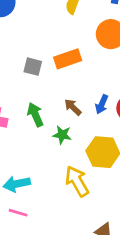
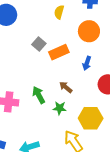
gray square: (33, 67) -> (39, 44), moved, turned 32
blue arrow: (102, 104) -> (87, 63), moved

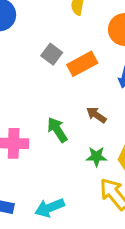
green star: (60, 108) -> (96, 157), moved

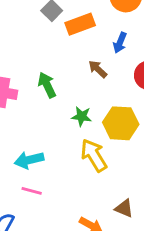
brown arrow: (96, 115) -> (98, 69), moved

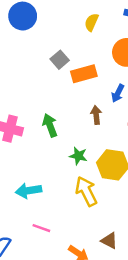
brown arrow: (98, 69) -> (96, 115), turned 36
pink line: (32, 191) -> (41, 228), moved

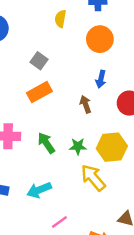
orange rectangle: (84, 74) -> (39, 92), moved
green arrow: (50, 125) -> (46, 143), moved
pink line: (41, 228) -> (59, 222), turned -42

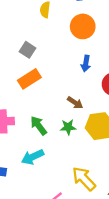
brown arrow: (86, 104) -> (75, 103), moved, turned 147
yellow arrow: (93, 178) -> (84, 179), moved
cyan arrow: (39, 190) -> (33, 157), moved

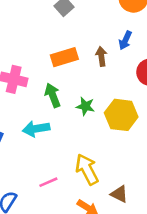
orange rectangle: (29, 79) -> (64, 57), moved
brown arrow: (75, 103) -> (101, 56), moved, turned -147

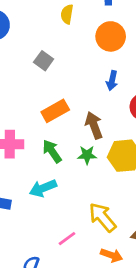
brown arrow: (101, 56) -> (94, 125), moved, size x1.4

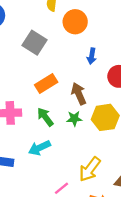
orange circle: (111, 36) -> (75, 22), moved
gray square: (44, 61) -> (34, 43), size x1.5
yellow arrow: (102, 217) -> (90, 169), turned -100

